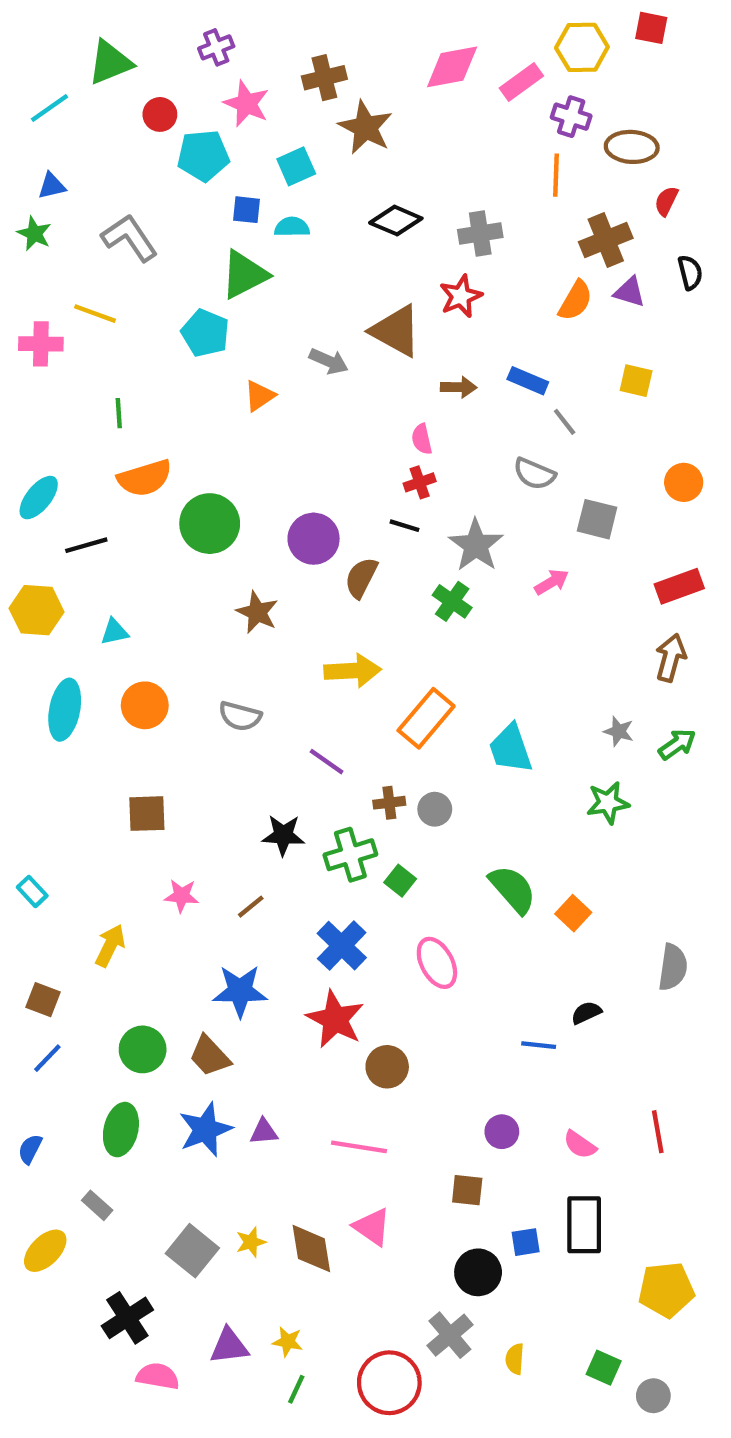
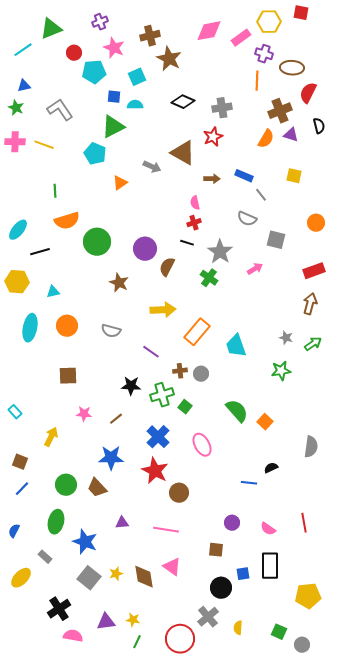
red semicircle: (666, 201) -> (308, 93), size x1.5
pink cross: (41, 344) -> (15, 142), moved
blue star: (205, 1130) -> (85, 542), moved, turned -30

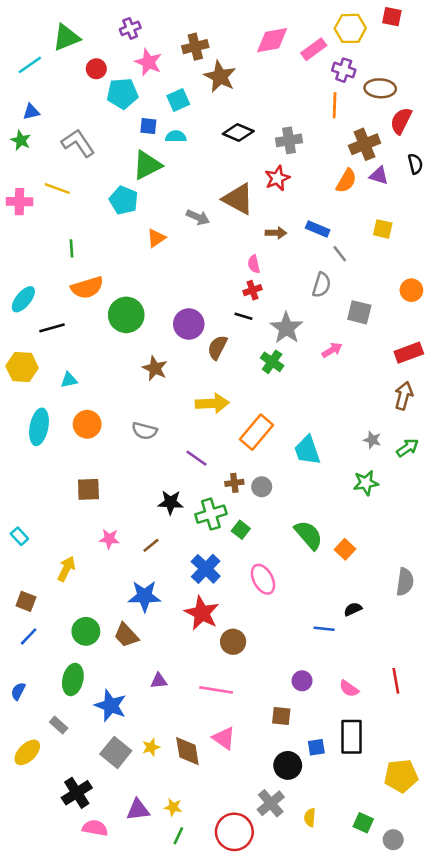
pink cross: (15, 142) -> (19, 202), moved
gray semicircle: (247, 219) -> (322, 285), turned -96

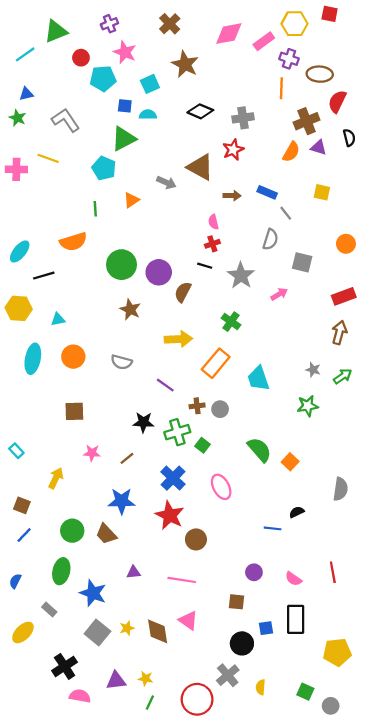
brown cross: (195, 47) -> (170, 24), moved, turned -30
green line: (72, 248) -> (95, 209), moved
green circle: (126, 315) -> (121, 265), moved
green cross: (272, 362) -> (231, 322), moved

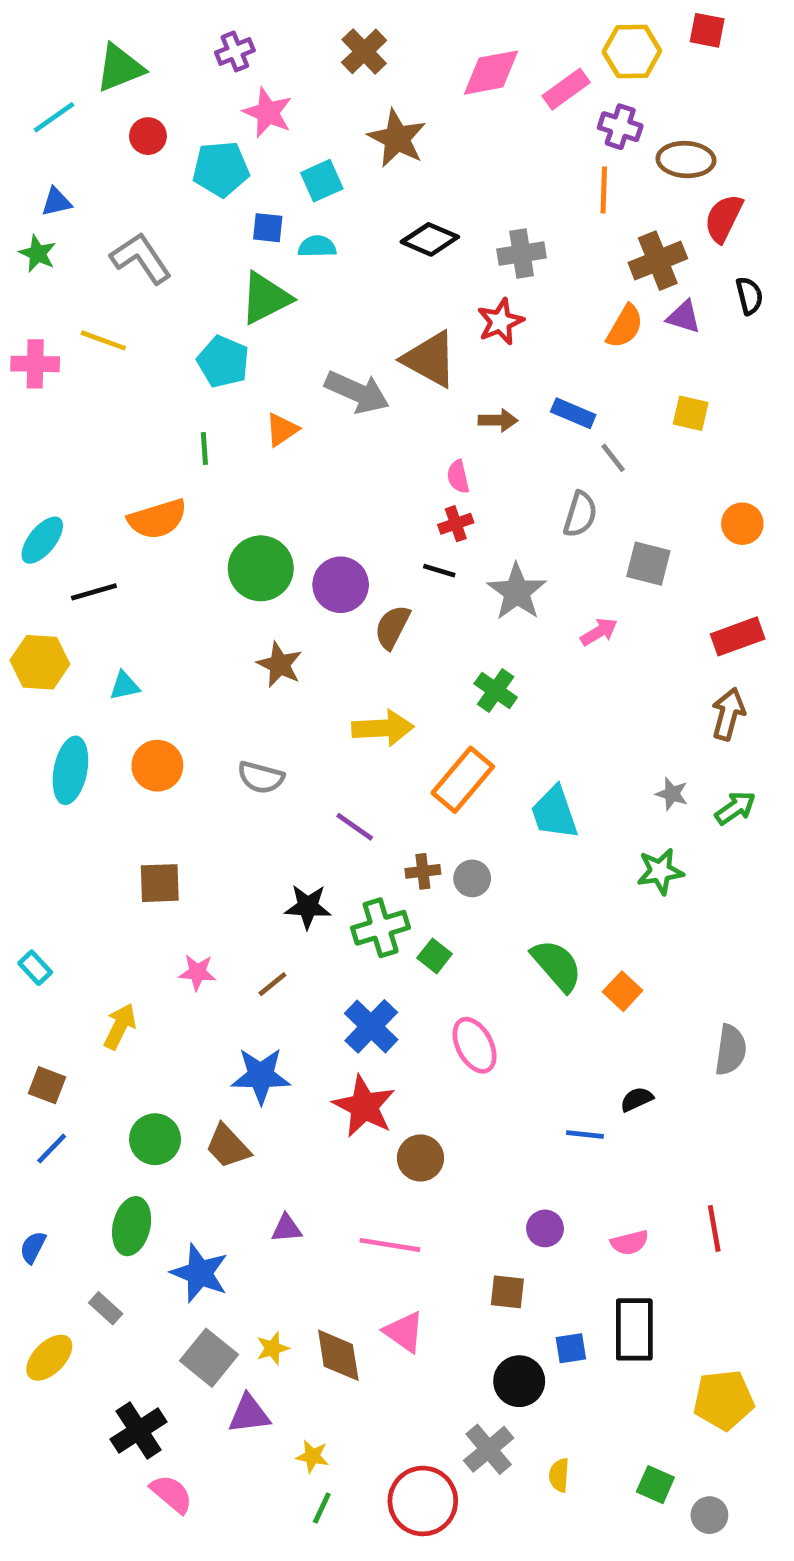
red circle: (81, 58) -> (148, 136), moved
gray arrow: (166, 182) -> (357, 392), size x1.5
pink semicircle: (293, 579) -> (630, 1243), turned -49
purple triangle: (116, 681) -> (249, 1414), moved
pink semicircle: (80, 696) -> (171, 1494), turned 30

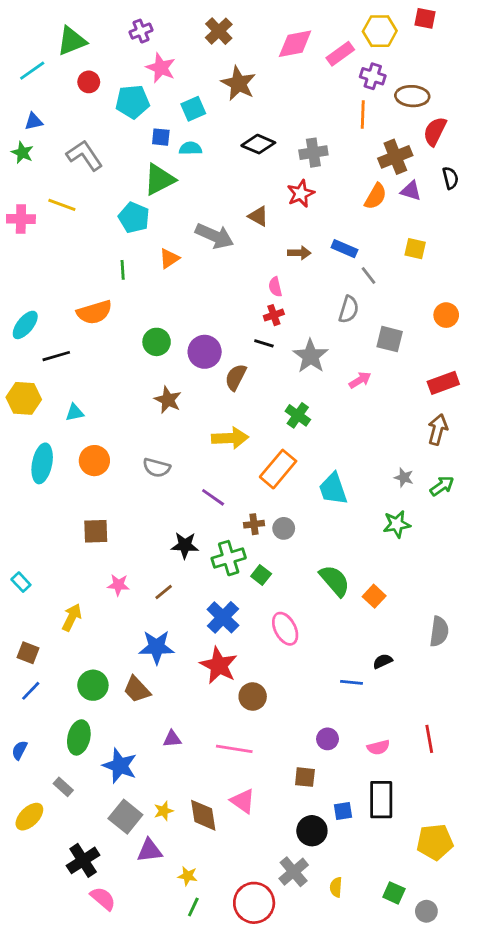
brown triangle: (430, 359) -> (258, 216), size x0.6
green circle: (261, 568) -> (157, 342), size x0.7

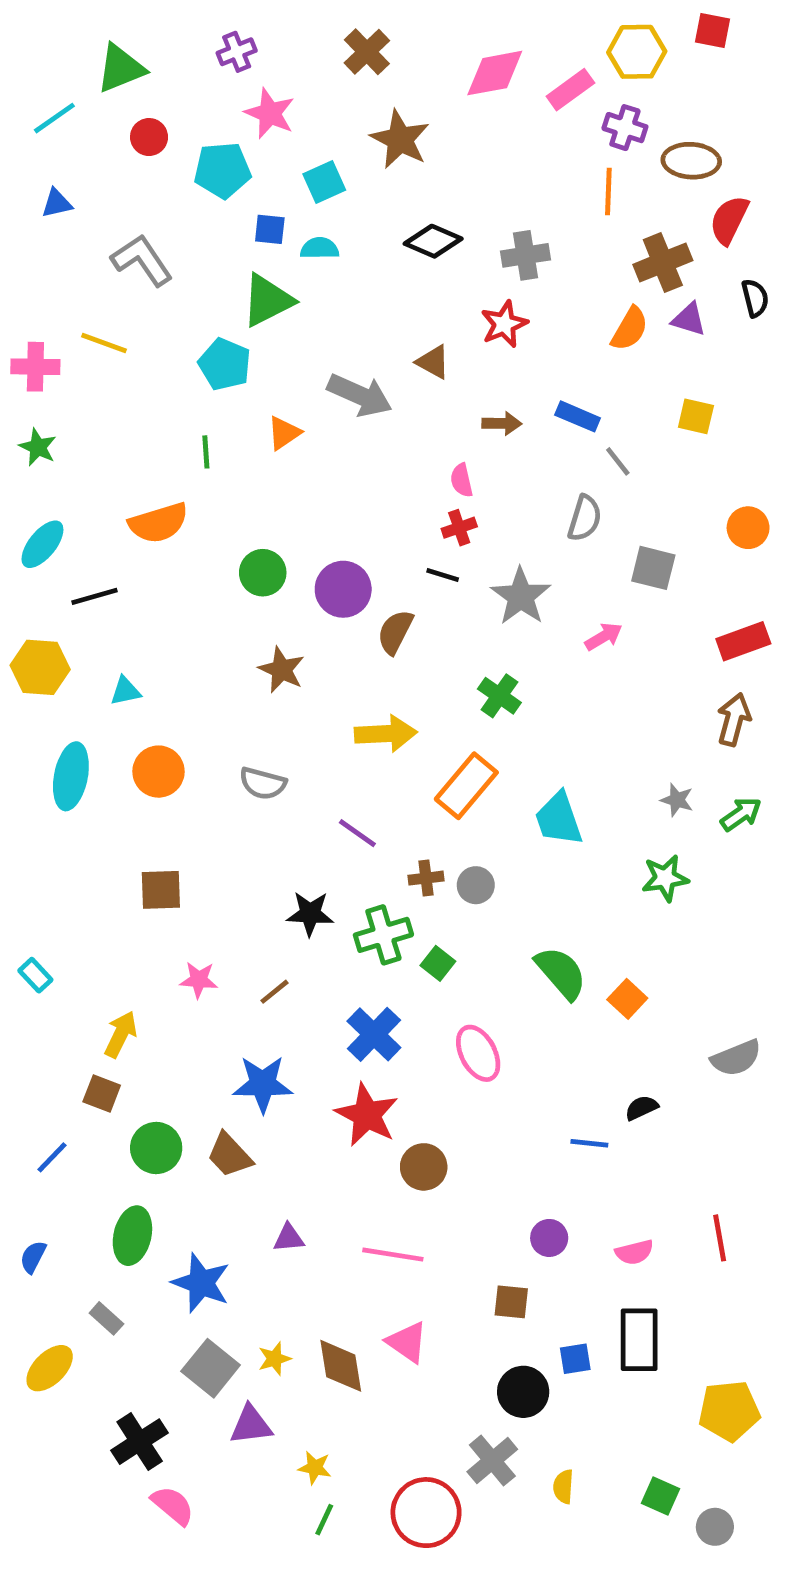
green star: (22, 153) -> (38, 447), moved
gray semicircle: (439, 632) -> (736, 1058), turned 60
brown square: (28, 653) -> (102, 1094), moved

